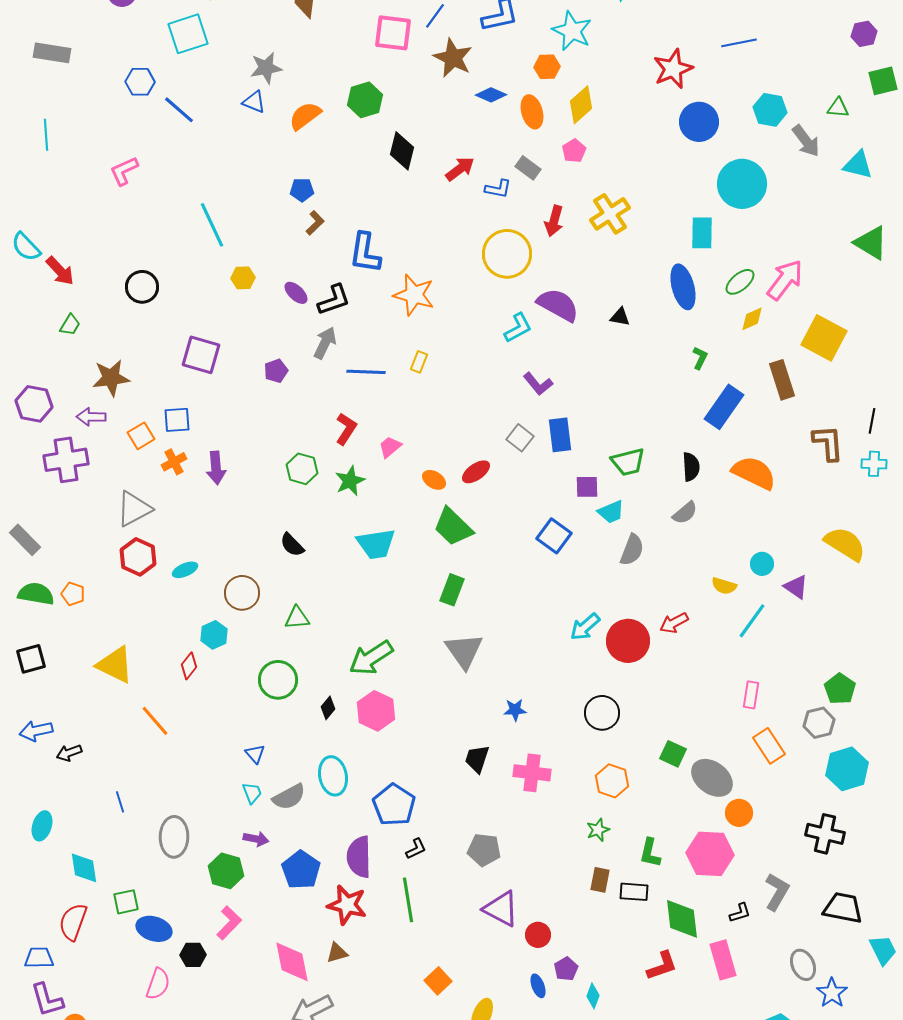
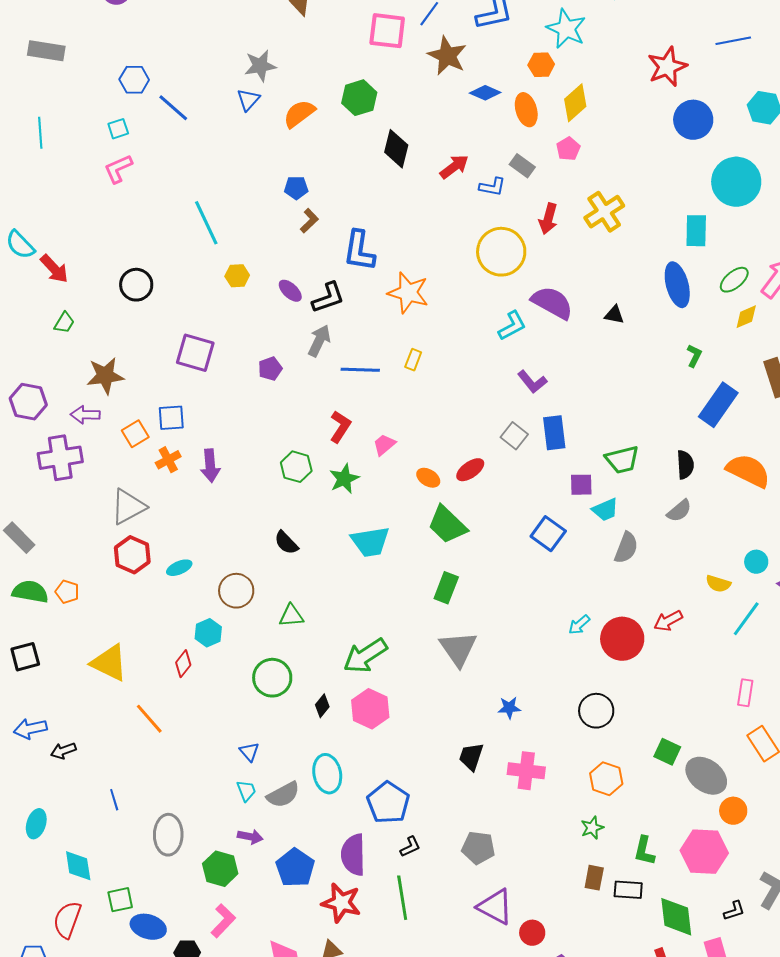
cyan square: (188, 34) -> (118, 129), moved, size x0.5
blue triangle: (254, 102) -> (248, 100), turned 50
cyan arrow: (585, 627) -> (579, 625), size x0.7

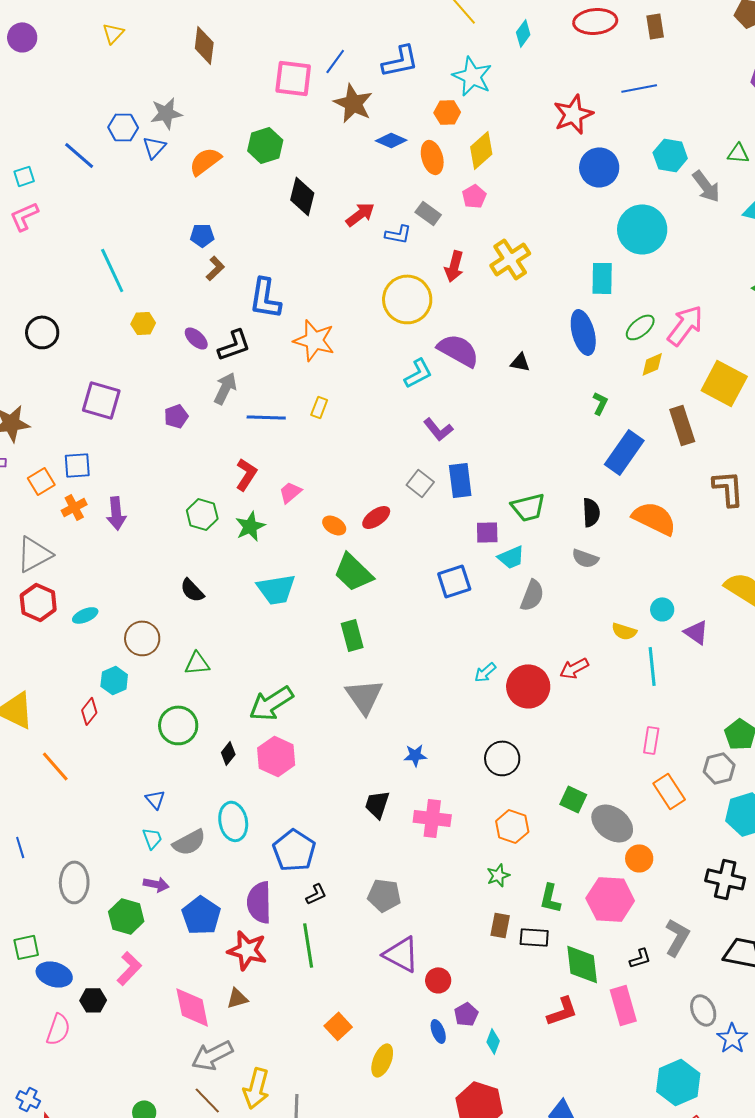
blue hexagon: (134, 80) -> (123, 127), moved
gray semicircle: (679, 511) -> (585, 558), turned 60
blue square: (548, 534) -> (454, 581), turned 36
green rectangle: (446, 588) -> (352, 635), turned -36
cyan line: (746, 619) -> (652, 666), turned -42

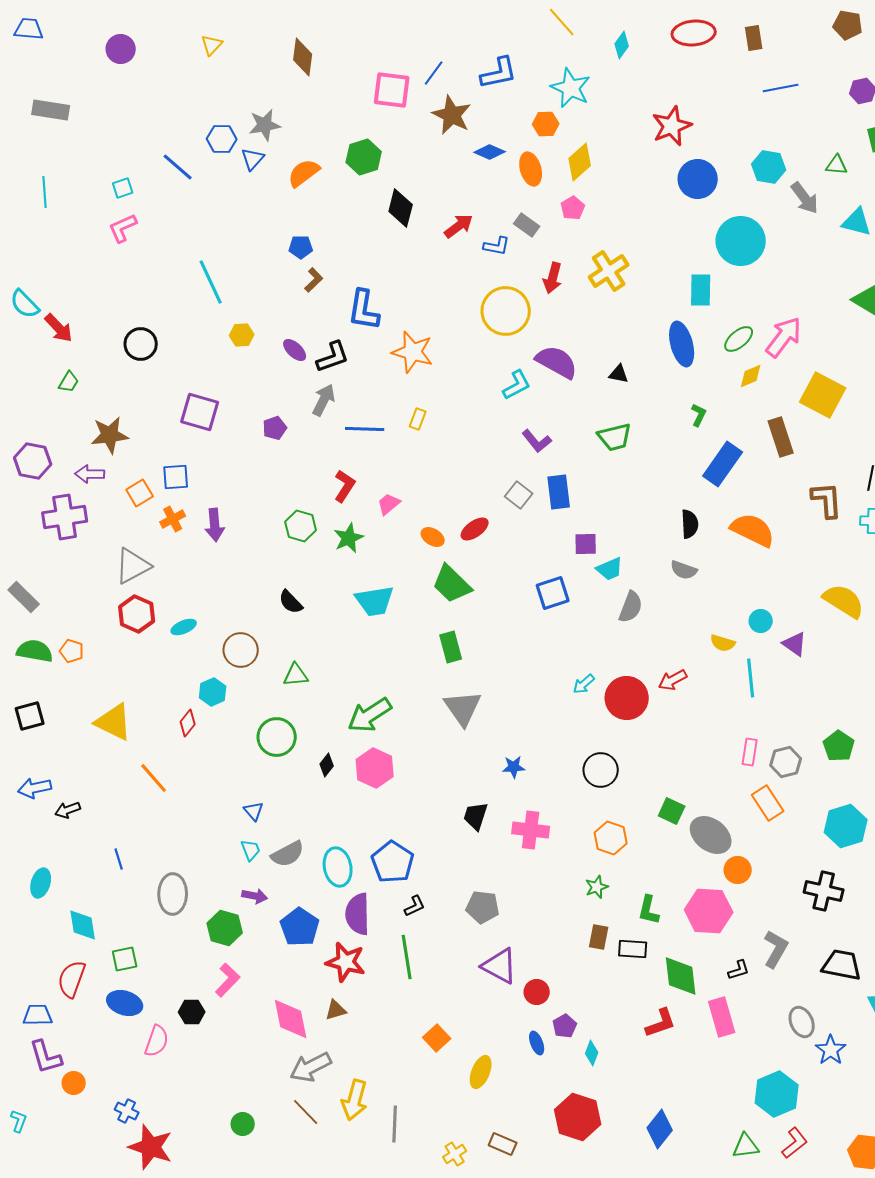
blue line: (639, 88) -> (781, 88), moved
green trapezoid: (528, 507) -> (615, 437), moved
gray hexagon: (719, 768) -> (786, 762), moved
cyan ellipse: (233, 821) -> (338, 867), moved
blue ellipse: (54, 974) -> (125, 1003), moved

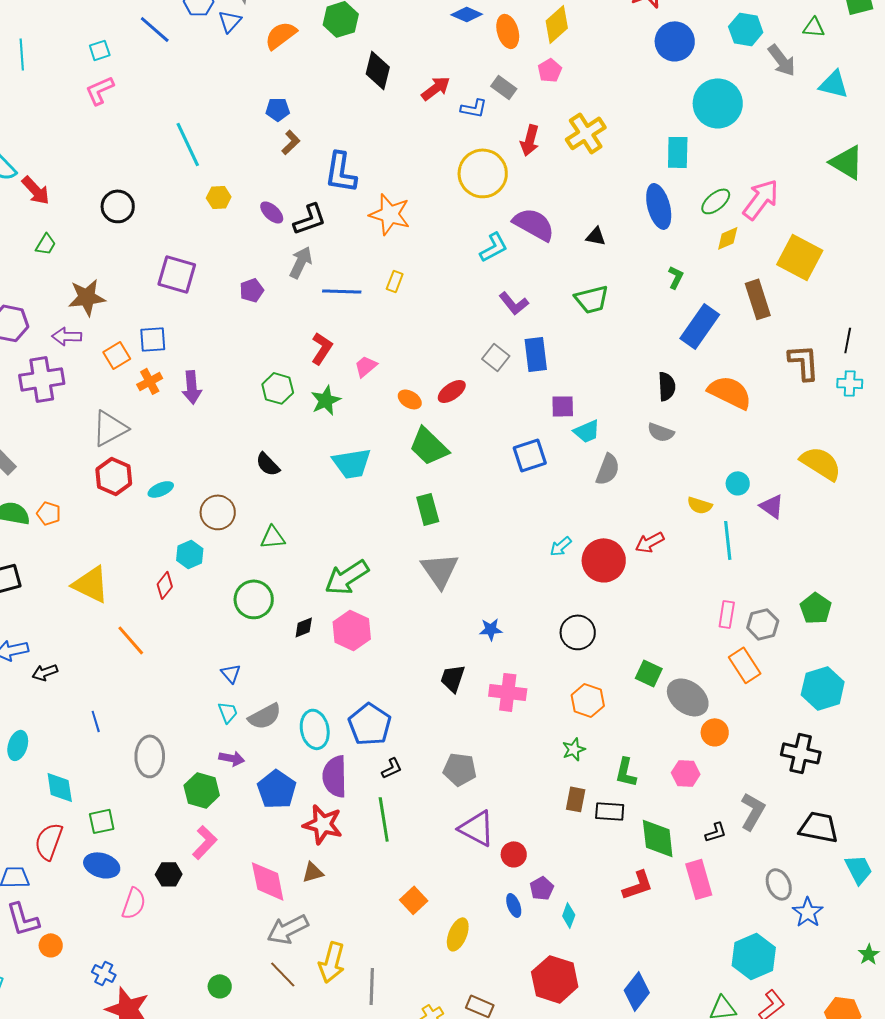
black diamond: (327, 765) -> (304, 627), turned 30
pink hexagon: (709, 911) -> (686, 773), size x0.6

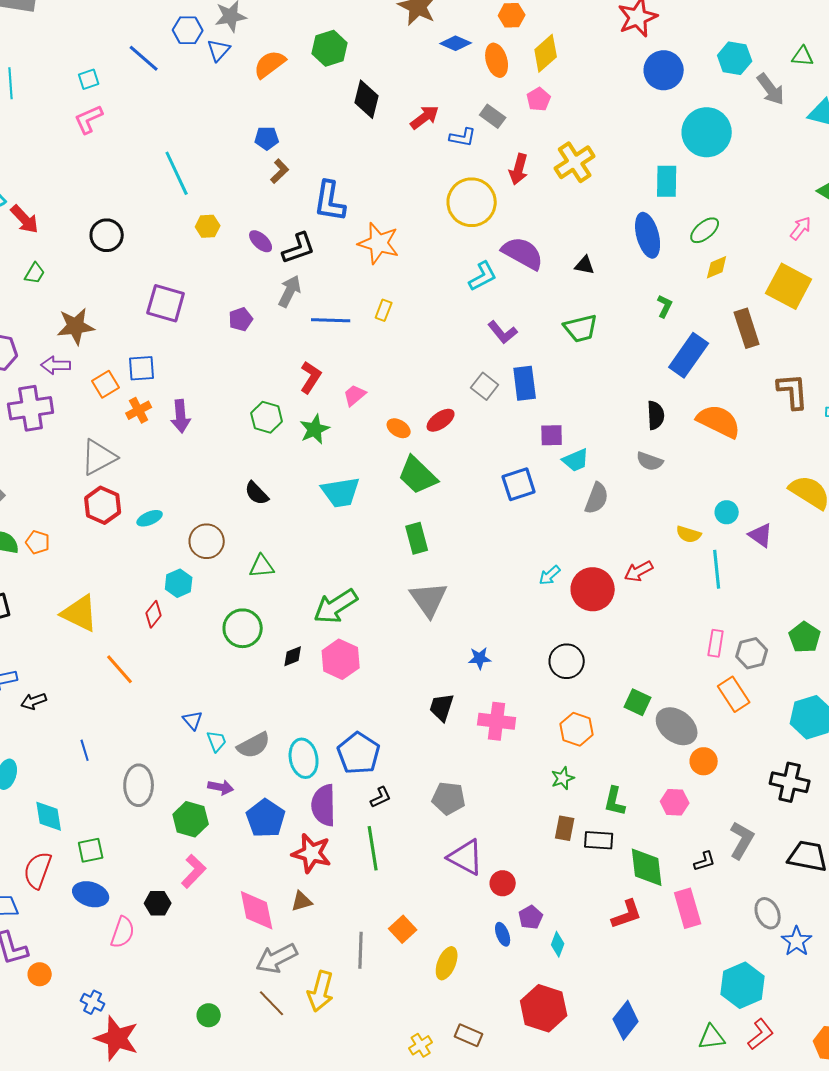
pink arrow: (761, 199) -> (801, 228), moved, size x0.6
blue triangle: (231, 673) -> (193, 720), moved
gray line: (372, 986) -> (361, 950), moved

